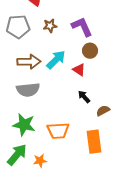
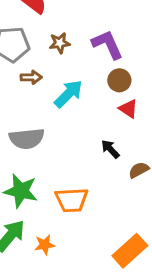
brown arrow: (29, 62) -> (31, 77), moved, size x0.6
red triangle: (79, 70) -> (128, 109), moved
orange rectangle: (94, 142) -> (130, 251), moved, turned 55

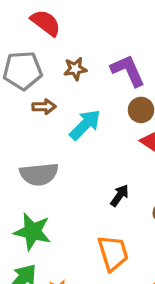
black arrow: (110, 149) -> (120, 195), moved, turned 78
orange trapezoid: (72, 200) -> (113, 253), moved, turned -104

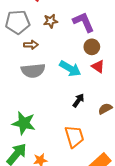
cyan arrow: (85, 125) -> (70, 68), moved, turned 75
gray semicircle: (39, 174) -> (33, 71), moved

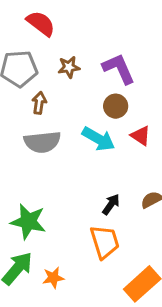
brown arrow: (31, 45) -> (39, 103), turned -80
brown circle: (92, 47) -> (116, 106), moved
black arrow: (78, 100) -> (111, 204), moved

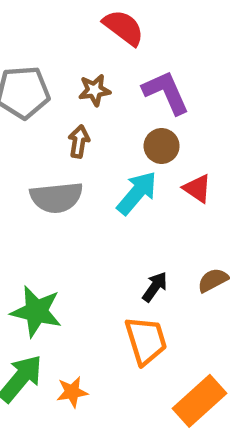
red semicircle: (41, 23) -> (124, 28), moved
brown arrow: (39, 103) -> (79, 142), moved
cyan arrow: (98, 139) -> (137, 193), turned -80

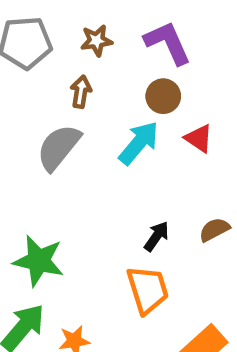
gray semicircle: (56, 197) -> (59, 147), turned 135

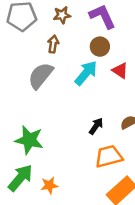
orange trapezoid: (148, 290) -> (109, 156), moved, turned -88

